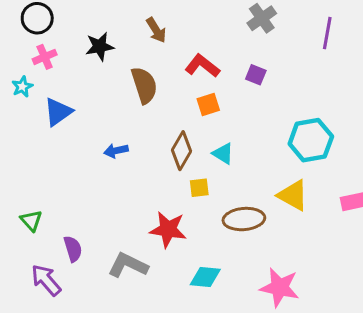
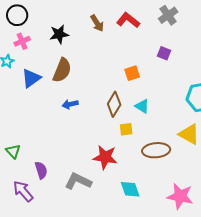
red L-shape: (202, 66) -> (128, 20), moved
brown semicircle: (144, 85) -> (62, 70), moved, turned 40
cyan diamond: (205, 277) -> (130, 189), turned 65

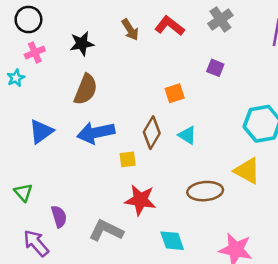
blue triangle: (31, 78) -> (41, 131), moved
blue arrow: (70, 104) -> (96, 133), size x1.8
yellow square: (126, 129) -> (128, 159), moved

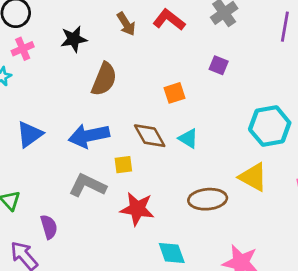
brown semicircle: (86, 89) -> (104, 79), moved
brown diamond: (152, 133) -> (150, 136), turned -60
gray L-shape: (106, 230) -> (88, 185), moved

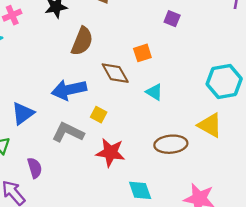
purple square: (219, 65) -> (172, 19), moved
blue triangle: (30, 134) -> (23, 113), moved
brown diamond: (150, 136) -> (115, 73), moved
yellow square: (123, 165) -> (99, 115), turned 35

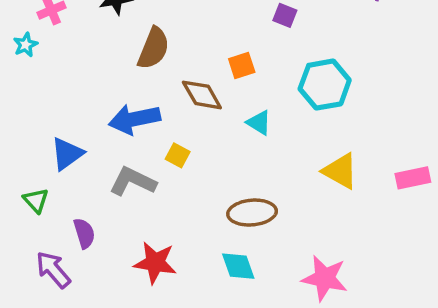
cyan hexagon: (224, 81) -> (325, 85), moved
brown ellipse: (171, 144) -> (252, 213), moved
red star: (110, 152) -> (155, 263), moved

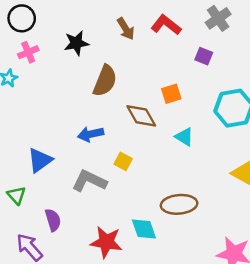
blue arrow: (134, 119) -> (91, 134), size x0.7
cyan diamond: (238, 266) -> (144, 229), moved

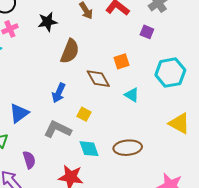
blue arrow: (91, 134) -> (59, 93), turned -54
cyan diamond: (144, 229) -> (89, 149), moved

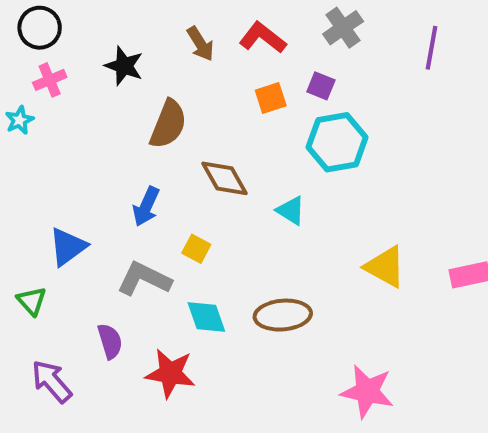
black star: (47, 22) -> (124, 66), turned 30
orange square: (122, 61) -> (271, 98), moved
cyan hexagon: (170, 73) -> (337, 142), moved
purple semicircle: (29, 160) -> (110, 341), moved

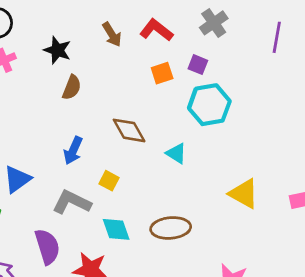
brown semicircle: (168, 124) -> (72, 87), moved, size x0.7
purple semicircle: (110, 341) -> (47, 247), size x1.4

